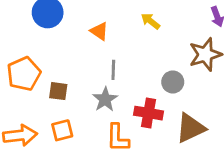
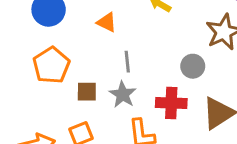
orange pentagon: (24, 74) -> (51, 65), moved
brown square: (58, 91) -> (87, 92), moved

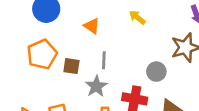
brown square: (87, 92) -> (71, 66), moved

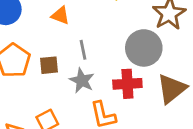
gray circle: (156, 72) -> (144, 48), size x1.6

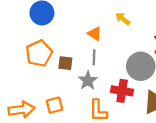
orange triangle: (60, 15) -> (95, 34), moved

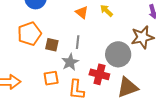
orange triangle: (95, 34) -> (82, 12), moved
orange square: (54, 105) -> (51, 78), moved

